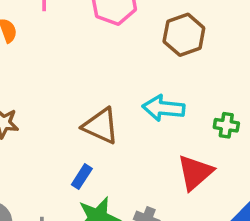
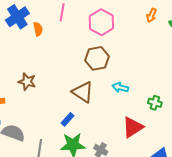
brown hexagon: (184, 35) -> (97, 58), moved
cyan arrow: (163, 108) -> (120, 87), size x0.7

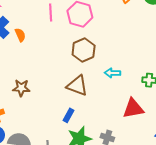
pink line: (62, 12) -> (51, 12), moved
red triangle: (133, 127) -> (133, 108), turned 35

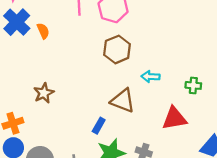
brown triangle: (77, 86) -> (123, 101), moved
brown star: (21, 88) -> (44, 93), turned -30

